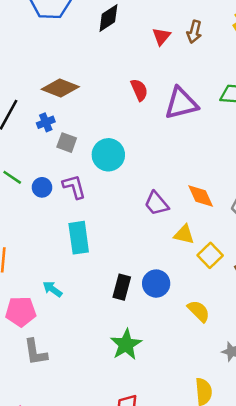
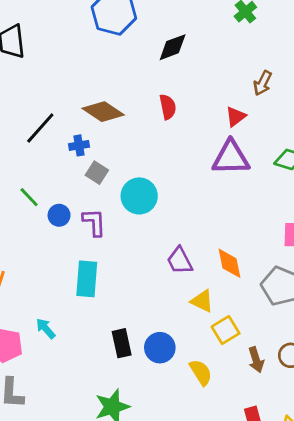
red triangle: (161, 36) -> (236, 117), moved
red semicircle: (139, 90) -> (168, 107), moved
black rectangle: (122, 287) -> (122, 343), turned -40
yellow semicircle: (199, 311) -> (201, 372), moved

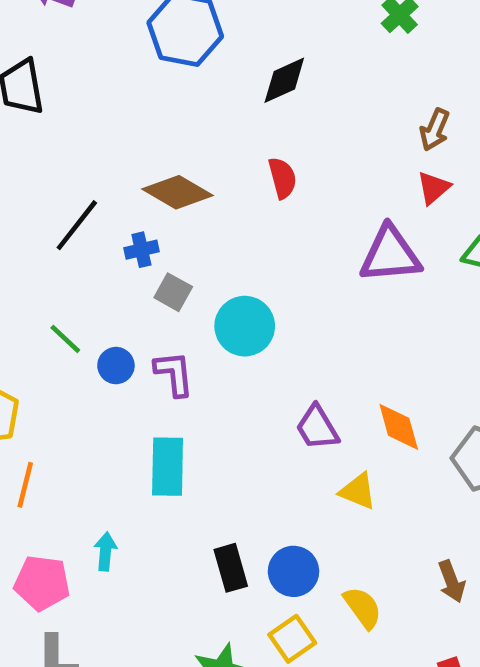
red triangle: (236, 117) -> (434, 188), moved
cyan arrow: (46, 328) -> (105, 551), turned 50
yellow square: (226, 330) -> (292, 639), moved

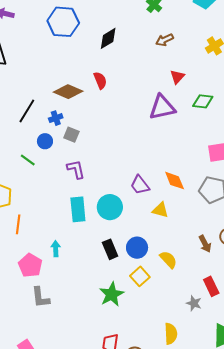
brown arrow: (435, 130) -> (165, 40), moved, turned 48
red semicircle: (282, 178) -> (100, 80), moved
cyan circle: (245, 326) -> (110, 207), moved
blue circle: (116, 366) -> (45, 141), moved
pink pentagon: (42, 583) -> (30, 265), turned 30

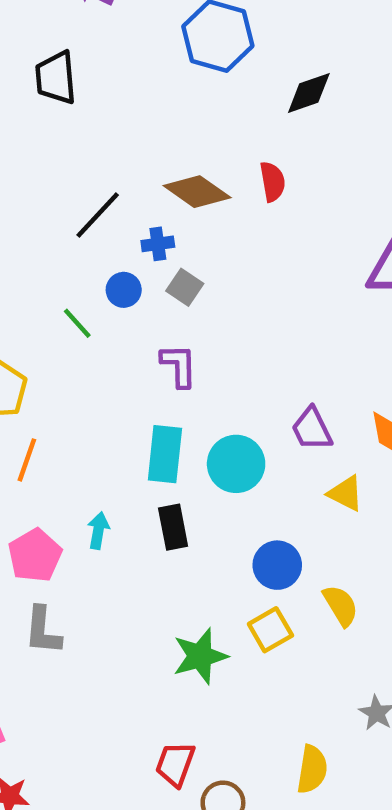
black rectangle: (110, 249) -> (173, 527), moved

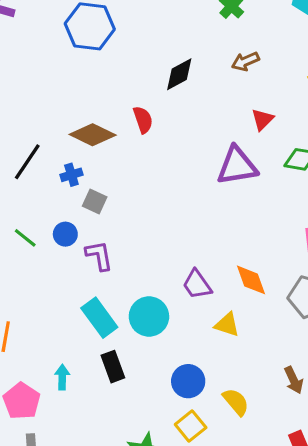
black diamond: (309, 93) -> (179, 74), moved
blue circle: (124, 290) -> (65, 234), moved
cyan rectangle: (165, 454) -> (99, 318), turned -33

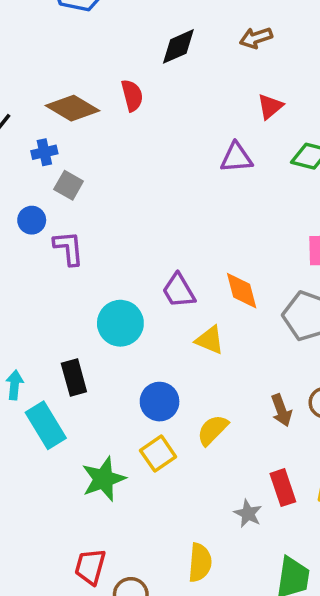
purple triangle: (237, 166) -> (236, 158), size x0.7
cyan rectangle: (99, 318) -> (46, 425), moved
yellow semicircle: (236, 402) -> (213, 430), turned -100

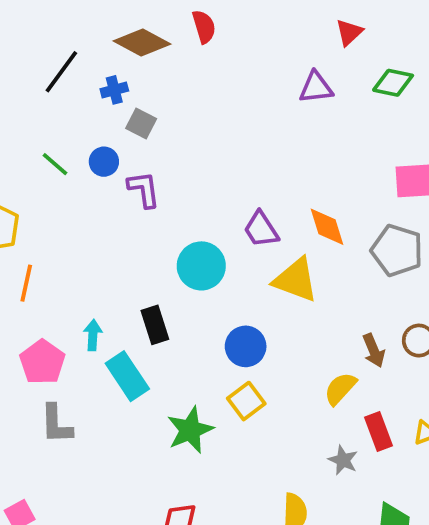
yellow triangle: (210, 340) -> (296, 280), size x1.5
yellow semicircle: (213, 430) -> (340, 389), moved

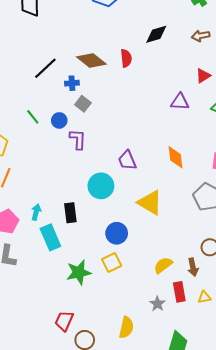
orange diamond: (327, 227) -> (176, 157), moved
purple trapezoid: (261, 229) -> (127, 160), moved
brown arrow: (374, 350) -> (193, 267), moved

